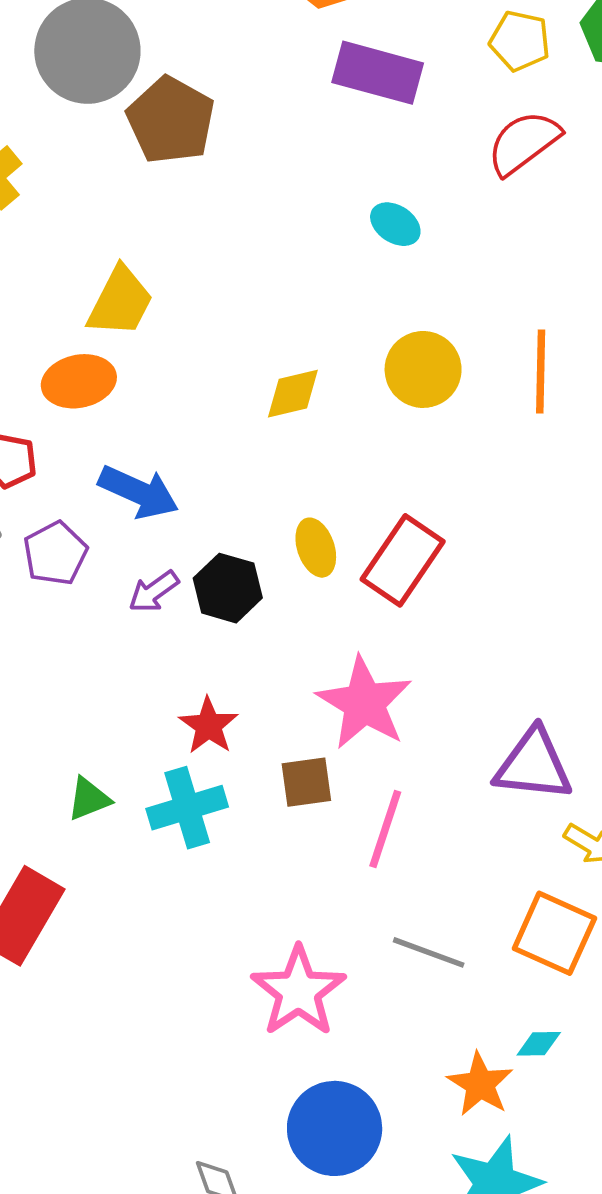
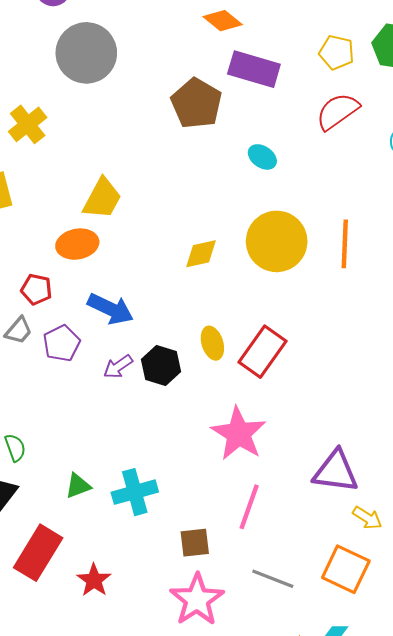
brown pentagon: (171, 120) -> (196, 103), moved
yellow circle: (423, 369) -> (277, 241), size x1.4
red star: (209, 726) -> (94, 580), moved
brown square: (306, 782) -> (195, 543), moved

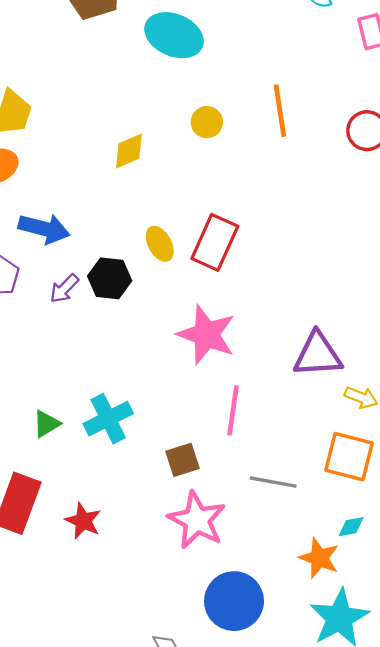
cyan ellipse: (262, 157) -> (174, 35), size x1.8
yellow circle: (277, 241) -> (207, 122), size x0.5

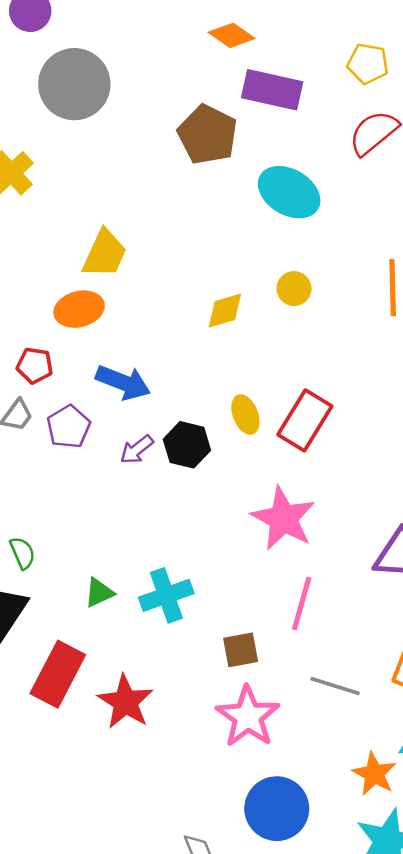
yellow circle: (207, 122) -> (294, 289), moved
red star: (83, 521) -> (125, 702), size x1.4

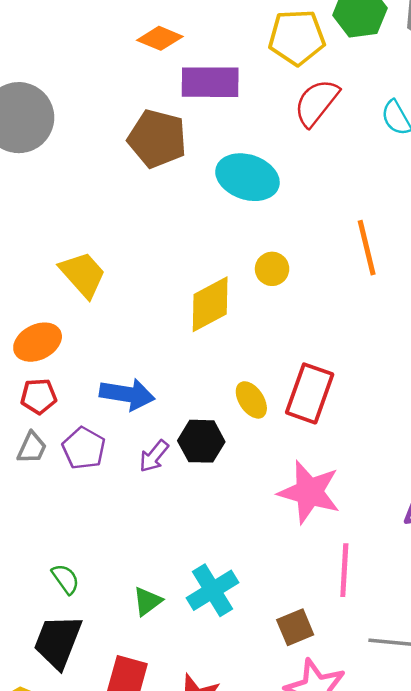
yellow pentagon: (368, 64) -> (297, 37), size x1.4
yellow trapezoid: (105, 254) -> (83, 274), turned -54
orange ellipse: (79, 309) -> (38, 342), moved
yellow diamond: (225, 311) -> (210, 304), size x1.4

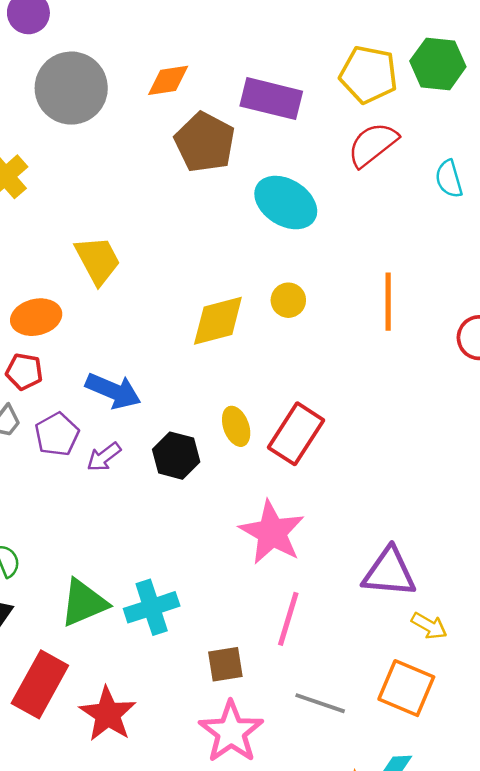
orange diamond: (160, 38) -> (168, 80), moved, turned -45
purple arrow: (154, 456) -> (104, 457), moved
green triangle: (147, 601) -> (84, 603), size x1.6

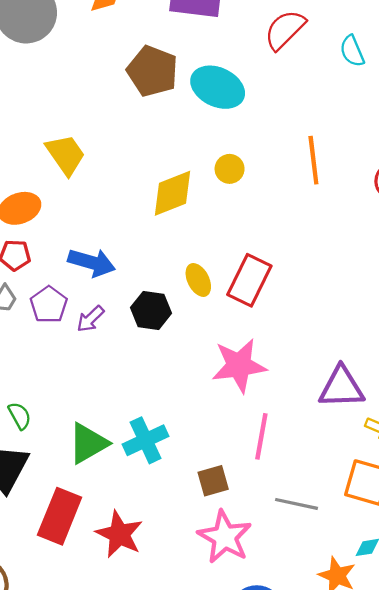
brown pentagon: (205, 142) -> (153, 71), moved
pink star: (272, 532) -> (239, 365), turned -30

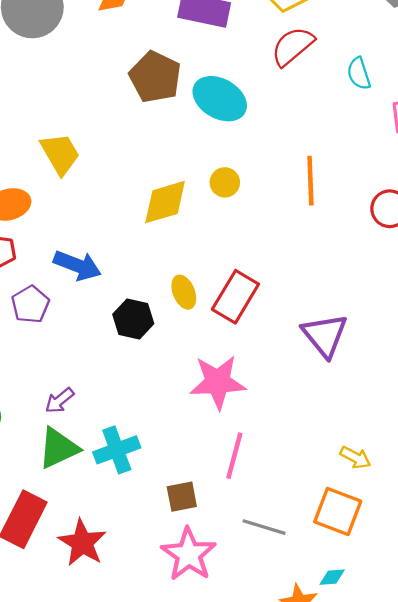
purple arrow: (90, 319) -> (60, 401), moved
purple triangle: (341, 387) -> (325, 335), moved, turned 48

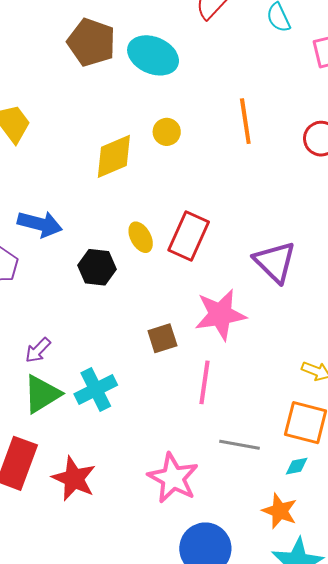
pink star: (218, 382) -> (220, 315), moved
brown square: (182, 497) -> (162, 338), moved
cyan diamond: (332, 577) -> (297, 466), moved

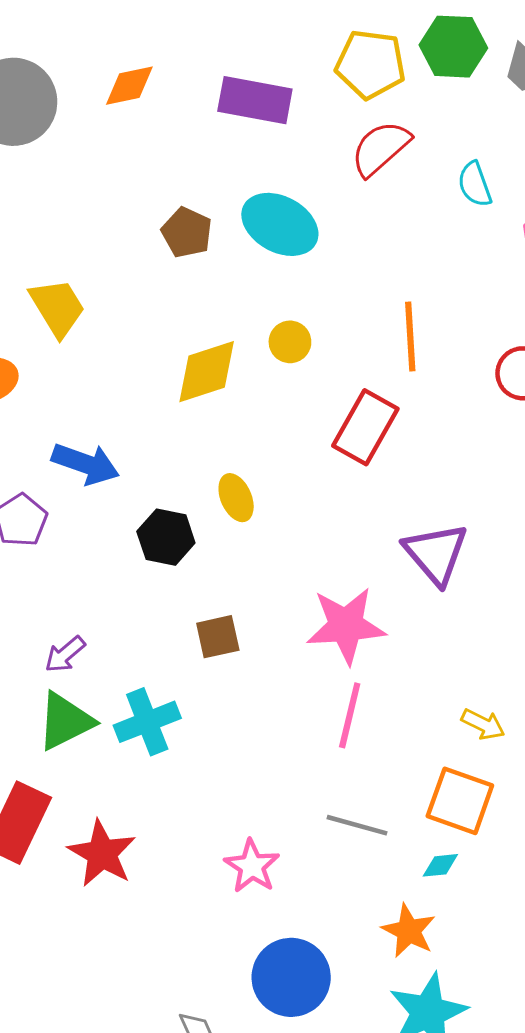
brown pentagon: (91, 42) -> (187, 233), moved, size x0.7
red rectangle: (189, 236) -> (365, 427), moved
brown square: (162, 338) -> (218, 637), moved
pink line: (205, 382) -> (350, 715), moved
pink star: (173, 478) -> (252, 866), size x0.7

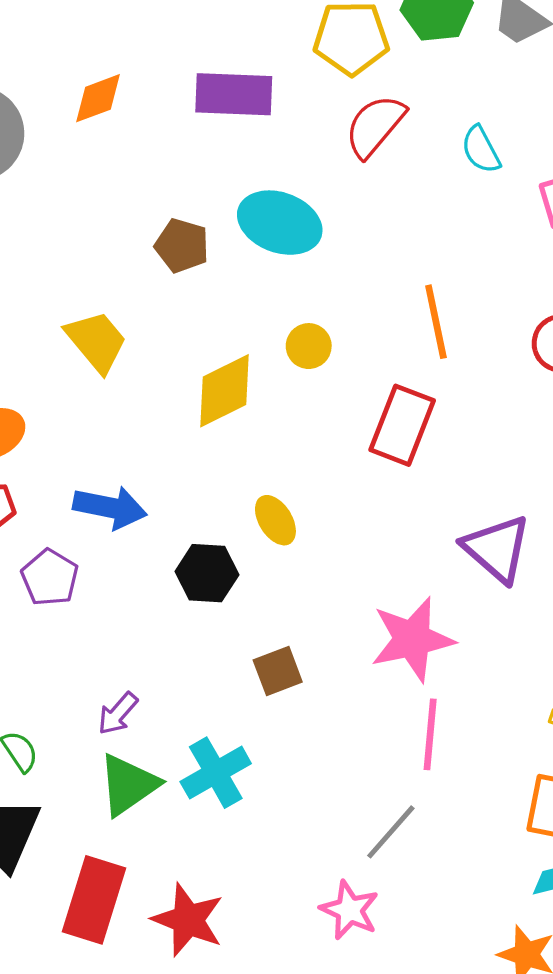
yellow trapezoid: (57, 307) -> (96, 341), moved
gray line: (357, 825) -> (391, 832), moved, turned -56

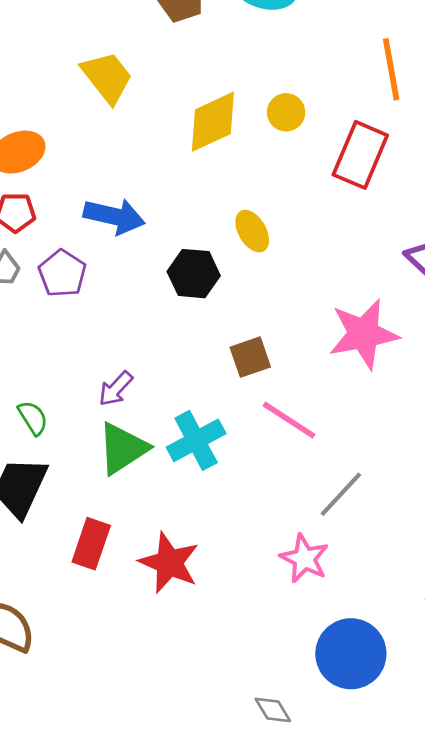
yellow circle: (309, 346) -> (286, 112), moved
pink line: (430, 734) -> (289, 420), moved, turned -64
red rectangle: (94, 900) -> (91, 544), size x0.7

